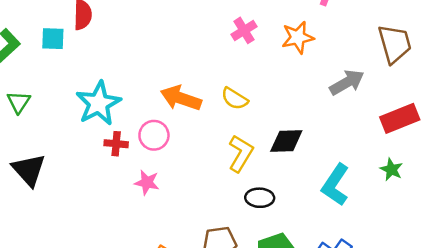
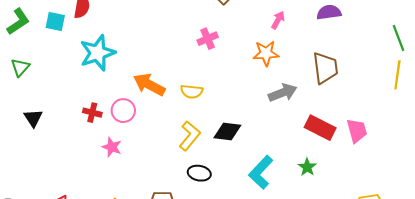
orange star: (298, 37) -> (266, 53), moved
yellow semicircle: (235, 99) -> (192, 92), turned -35
cyan star: (98, 103) -> (97, 53), moved
red rectangle: (400, 118) -> (320, 128), turned 40
black triangle: (29, 170) -> (33, 118), moved, size x0.7

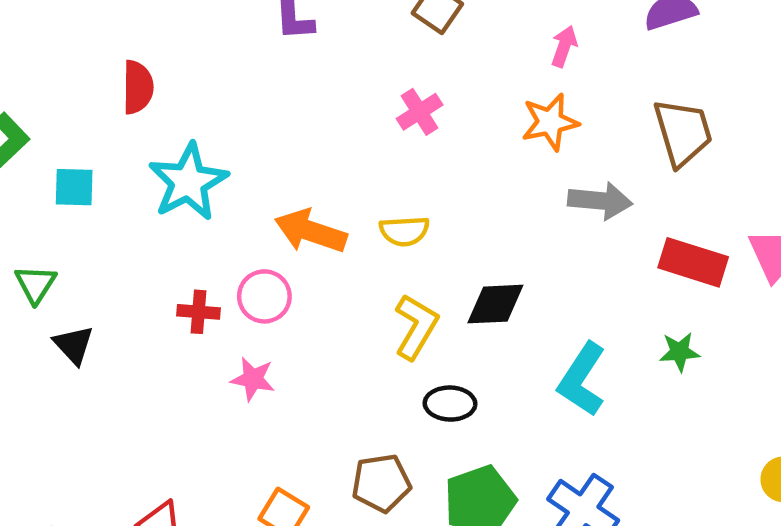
cyan square: (55, 22) -> (74, 187), moved
green triangle: (20, 67) -> (36, 284), moved
gray arrow: (283, 93) -> (600, 201), turned 36
green star: (307, 167) -> (679, 352), turned -30

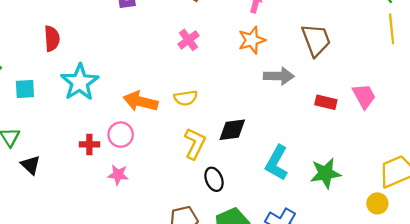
red rectangle: (693, 262) -> (326, 102), size x0.7
green star: (679, 352) -> (325, 173), moved, size x1.6
black ellipse: (450, 404) -> (214, 179), turned 70

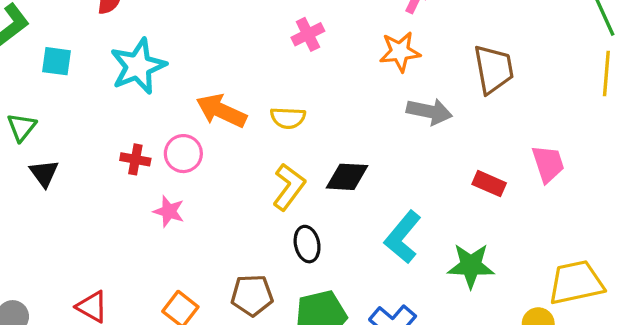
red rectangle: (326, 102) -> (489, 184), moved

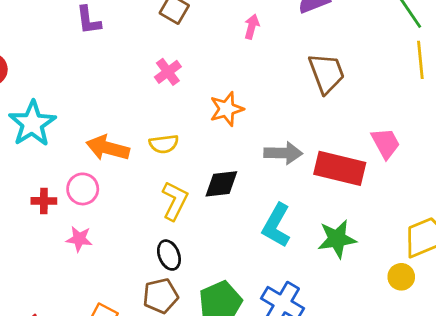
orange star: (400, 52) -> (227, 109), moved
gray arrow: (429, 111) -> (283, 153), moved
red rectangle: (489, 184) -> (340, 168), size x1.8
black ellipse: (307, 244) -> (169, 255), moved

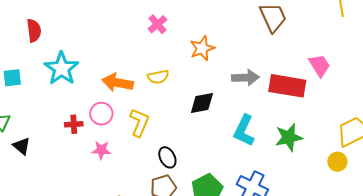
yellow L-shape: (175, 201) -> (139, 123), moved

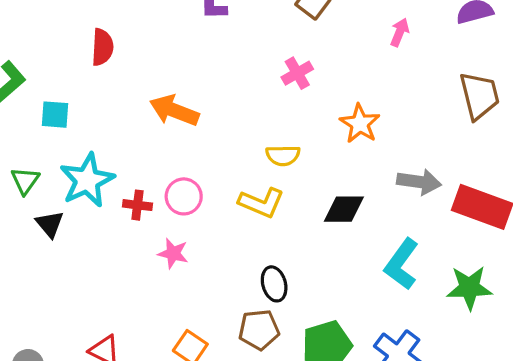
orange star: (202, 48) -> (360, 124), turned -30
cyan star: (61, 69) -> (87, 180), moved
orange arrow: (118, 83) -> (174, 110), moved
yellow L-shape: (139, 123) -> (261, 203), moved, turned 80

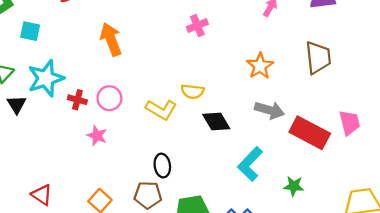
orange arrow: (174, 110) -> (111, 39), turned 40
orange star: (360, 124) -> (260, 66), moved
yellow semicircle: (283, 155) -> (192, 91), moved
black diamond: (344, 209) -> (216, 121), turned 52
green star: (469, 288) -> (294, 186), size x0.7

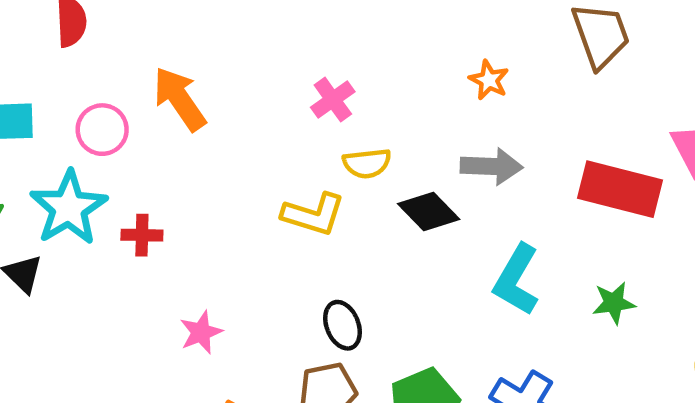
pink cross: (197, 25) -> (333, 99), moved
orange star: (260, 66) -> (489, 80), size x0.7
pink circle: (109, 98) -> (102, 130), moved
gray arrow: (269, 110) -> (492, 166), moved
pink star: (97, 136) -> (201, 332), moved, turned -30

